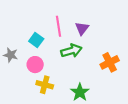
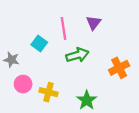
purple triangle: (82, 28) -> (94, 23), moved
pink circle: (35, 65) -> (23, 84), moved

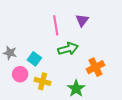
cyan square: (39, 44) -> (34, 59), moved
orange cross: (119, 68) -> (95, 67), moved

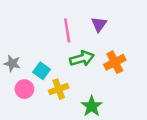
orange cross: (95, 67) -> (115, 62), moved
yellow cross: (42, 81) -> (59, 89), moved, turned -35

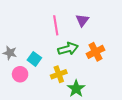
yellow cross: (59, 89) -> (59, 74), moved

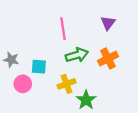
purple triangle: (82, 20) -> (108, 23), moved
cyan square: (34, 59) -> (39, 67), turned -32

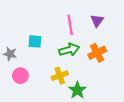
pink line: (63, 29) -> (70, 25), moved
cyan square: (39, 67) -> (35, 41), moved

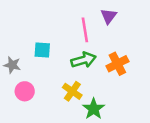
purple triangle: (97, 21) -> (109, 16), moved
yellow cross: (60, 76) -> (72, 91), turned -35

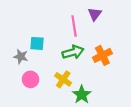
gray star: (12, 65) -> (21, 57), moved
pink circle: (25, 91) -> (30, 79), moved

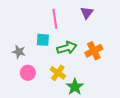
pink line: (74, 26) -> (55, 19), moved
cyan square: (37, 43) -> (43, 40), moved

